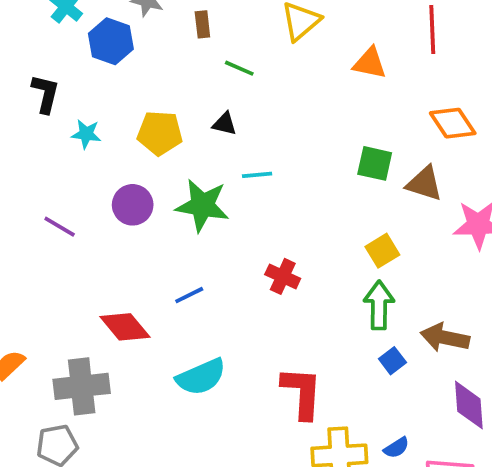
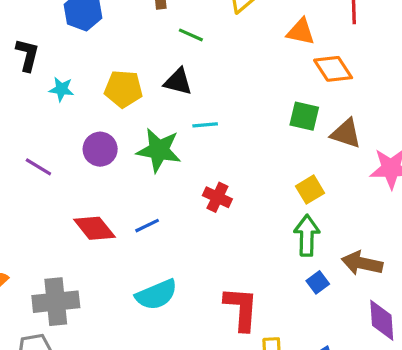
orange diamond: (453, 123) -> (333, 69), moved
black triangle: (224, 124) -> (178, 82), size x1.4
red cross: (283, 276) -> (217, 197), moved
red diamond: (125, 327) -> (94, 228), moved

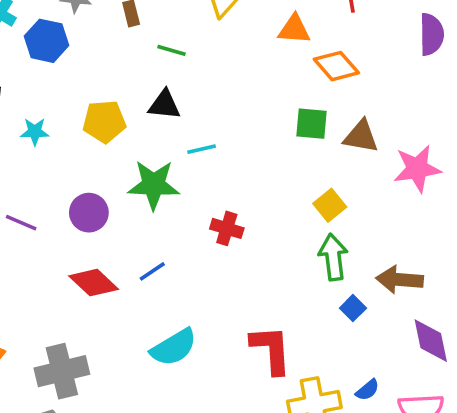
purple circle: (100, 149) -> (89, 213), moved

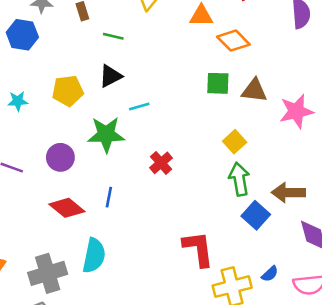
black triangle: (164, 105) -> (110, 76), turned -30
red cross: (227, 228) -> (161, 163), turned 35
blue line: (152, 271) -> (109, 197), turned -42
blue square: (353, 308) -> (256, 215), size x1.5
cyan semicircle: (174, 347) -> (94, 256), moved, turned -44

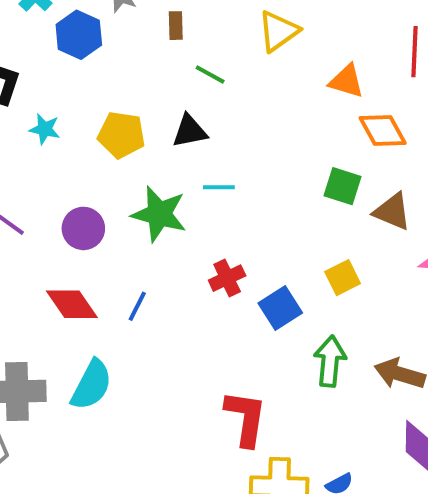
green arrow: (239, 179) -> (330, 361), moved
blue square: (256, 215) -> (280, 308), moved

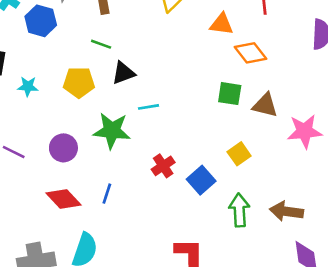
green line: (210, 75) -> (101, 44), moved

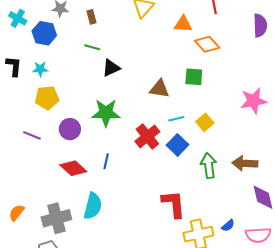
yellow pentagon: (79, 82) -> (47, 98), moved
cyan star: (28, 86) -> (40, 69), moved
brown triangle: (265, 105) -> (159, 89), moved
cyan line: (148, 107) -> (176, 119), moved
red cross: (163, 166) -> (147, 136), size x1.4

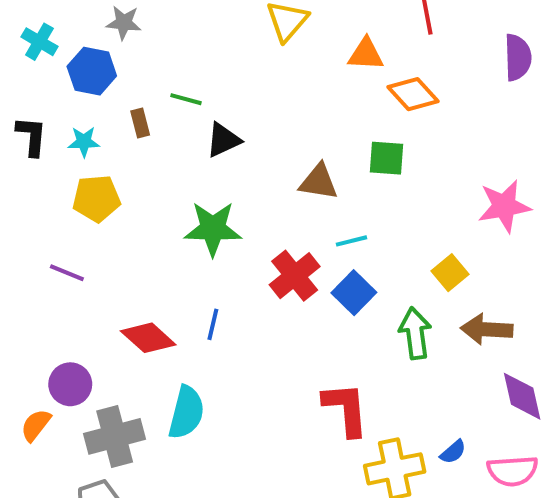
brown rectangle: (91, 17) -> (140, 123), moved
yellow square: (205, 122) -> (450, 273), moved
purple circle: (70, 129) -> (70, 384), moved

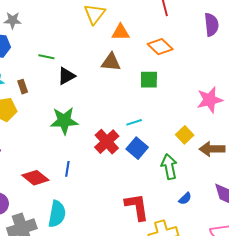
orange triangle: (366, 54) -> (121, 32), moved
brown rectangle: (140, 123) -> (23, 87), moved
brown triangle: (319, 182) -> (111, 62), moved
brown arrow: (487, 329) -> (212, 149), moved
blue semicircle: (453, 452) -> (185, 199), moved

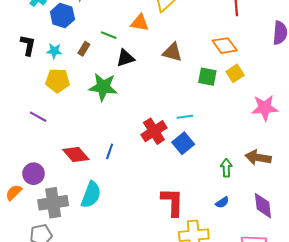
orange triangle: (121, 32) -> (140, 23), moved
brown rectangle: (23, 87) -> (84, 49), moved, turned 40
green star: (64, 121) -> (103, 87), moved
yellow square: (185, 135) -> (235, 73), moved
green arrow: (169, 167) -> (226, 168), moved, size x0.7

